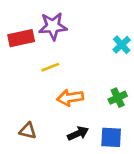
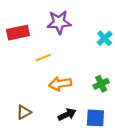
purple star: (53, 26) -> (59, 22), moved
brown triangle: (28, 131) -> (24, 112), turned -42

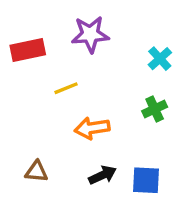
green cross: (101, 84) -> (155, 109), moved
brown triangle: (24, 112) -> (36, 172), turned 35

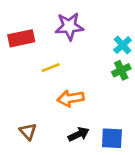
green cross: (155, 109) -> (121, 70), moved
brown triangle: (36, 172) -> (28, 132), turned 42

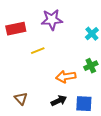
green cross: (121, 70) -> (91, 66), moved
orange arrow: (71, 98) -> (66, 77), moved

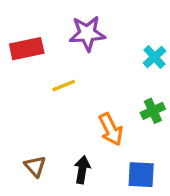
orange arrow: (66, 77) -> (111, 129), turned -108
black arrow: (59, 101) -> (82, 170), moved, turned -56

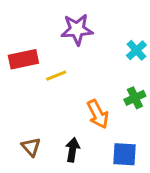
red rectangle: (27, 49) -> (23, 59), moved

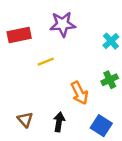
red rectangle: (23, 59) -> (19, 35), moved
blue square: (125, 154) -> (101, 126), turned 30

